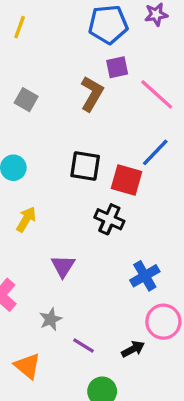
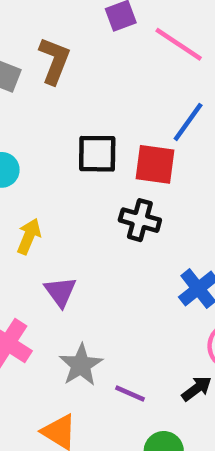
brown L-shape: (92, 94) -> (54, 61), moved
purple triangle: (63, 266) -> (60, 292), moved
gray star: (51, 319) -> (81, 365), size x1.4

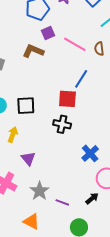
brown L-shape: (54, 61) -> (33, 51), moved, turned -85
black square: (97, 154) -> (26, 106), moved

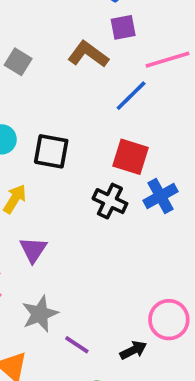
pink line: (75, 44) -> (168, 60), turned -60
blue line: (81, 79) -> (131, 96), moved
blue cross: (90, 153) -> (160, 196), moved

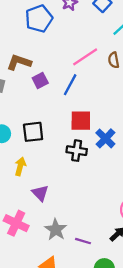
purple square: (123, 27) -> (40, 81), moved
brown L-shape: (88, 54) -> (19, 62), moved

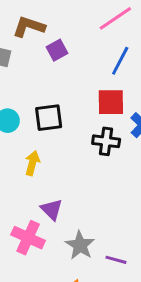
blue line: (70, 85) -> (120, 61), moved
purple triangle: (40, 193) -> (52, 209), moved

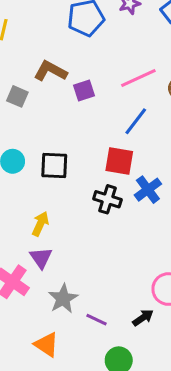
purple square: (57, 50) -> (84, 90), moved
yellow arrow: (32, 163) -> (40, 224), moved

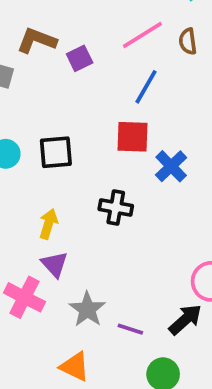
black cross: (107, 199) -> (116, 208), moved
black arrow: (143, 318) -> (185, 320), size x1.4

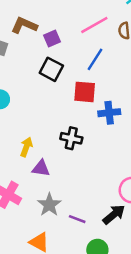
black square: (56, 152) -> (51, 69), moved, turned 30
blue cross: (171, 166) -> (109, 113), turned 35
purple triangle: (55, 264) -> (41, 168), moved, turned -42

